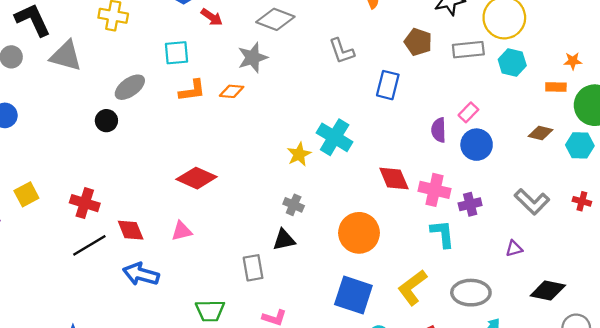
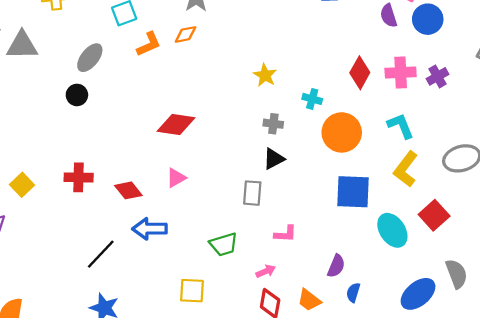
cyan cross: (335, 137) -> (312, 99), moved, size x0.6
red diamond: (394, 179) -> (360, 73), turned 68
cyan L-shape: (443, 234) -> (401, 126), moved
black line: (89, 245) -> (101, 254), moved
gray rectangle: (253, 268) -> (252, 193), turned 30

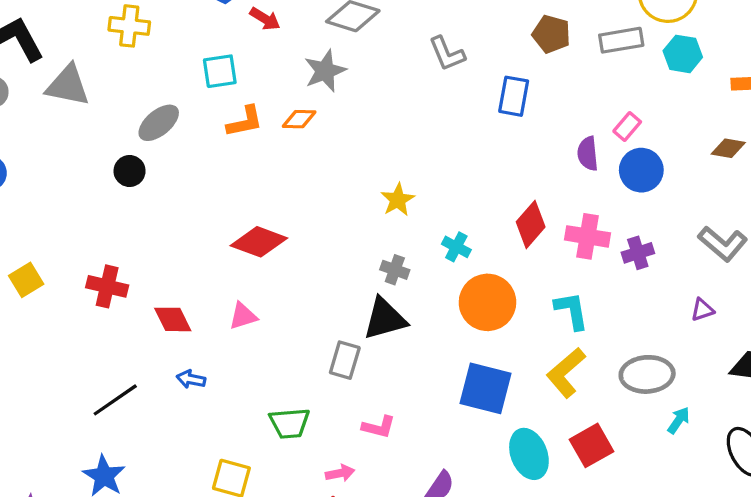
black triangle: (274, 159) -> (385, 319), size x1.4
blue arrow: (150, 229) -> (191, 379), size x0.6

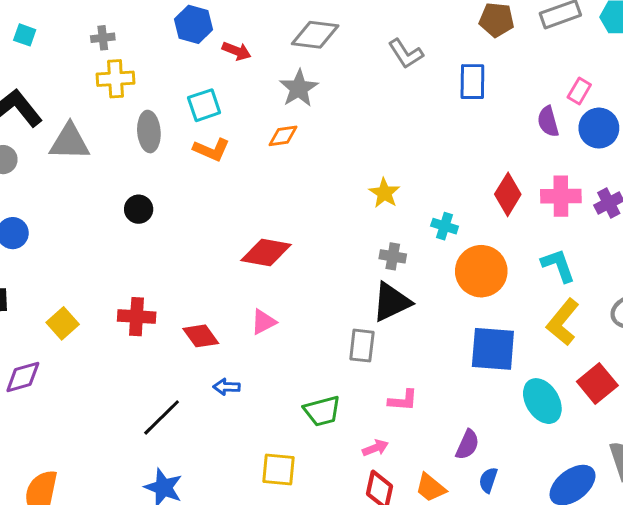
orange L-shape: (245, 122) -> (211, 150), moved, turned 45
gray ellipse: (159, 123) -> (149, 132), moved, turned -45

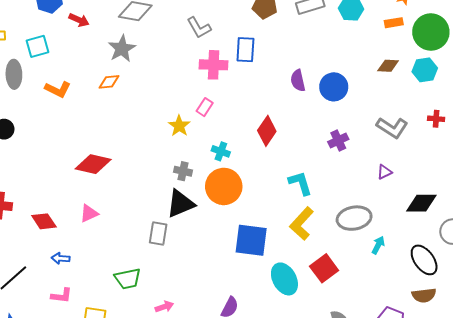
pink rectangle: (579, 91) -> (205, 107), moved
cyan square: (204, 105) -> (38, 46), moved
pink cross: (561, 196) -> (214, 65), moved
orange circle: (481, 271) -> (224, 186), moved
pink L-shape: (403, 400) -> (62, 296), moved

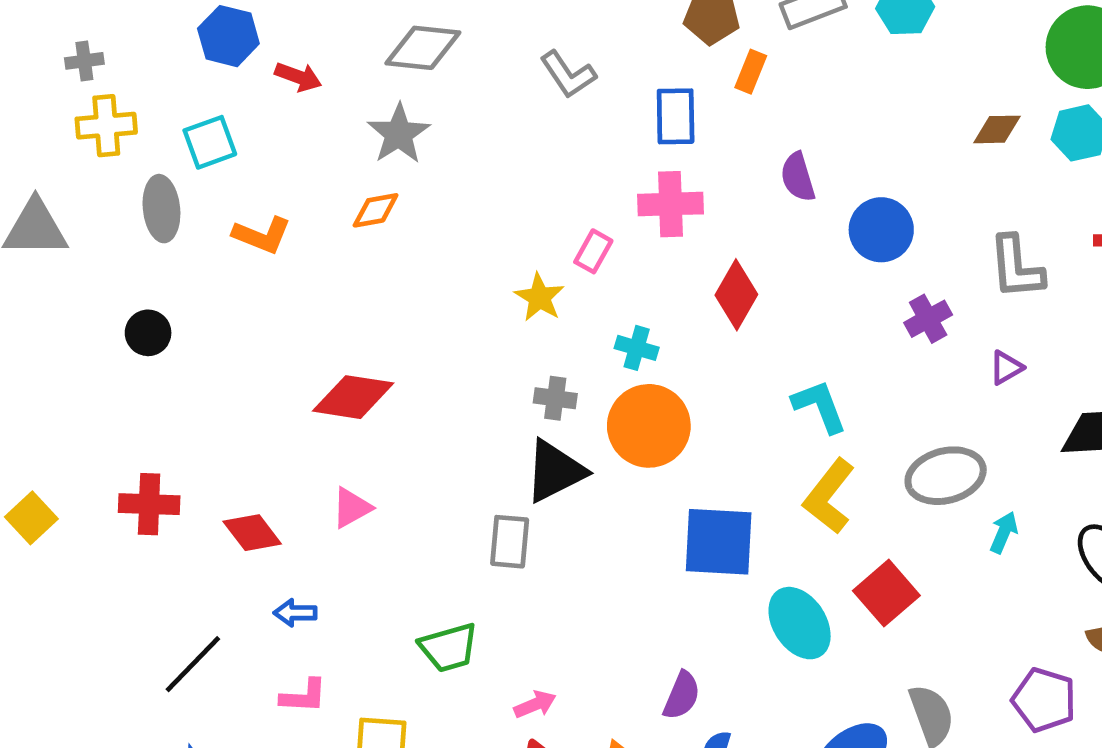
orange rectangle: (394, 23) -> (751, 72), moved, turned -54
pink cross: (214, 65) -> (670, 204), moved
blue circle: (334, 87) -> (881, 230), moved
gray L-shape: (392, 128) -> (1016, 267), turned 56
purple cross: (338, 141) -> (928, 319), moved

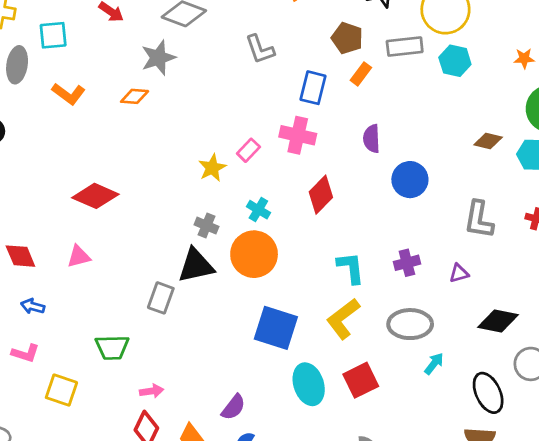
purple cross: (928, 319) -> (407, 263), moved

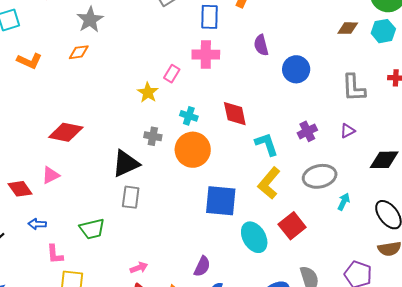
red diamond: (321, 195) -> (235, 114), moved, turned -44
pink triangle: (79, 257) -> (51, 175), moved
black triangle: (196, 266) -> (126, 163), moved
green trapezoid: (112, 347) -> (92, 229), moved
pink L-shape: (25, 353) -> (55, 254), moved, turned 80

